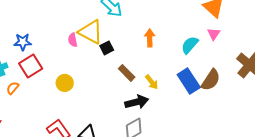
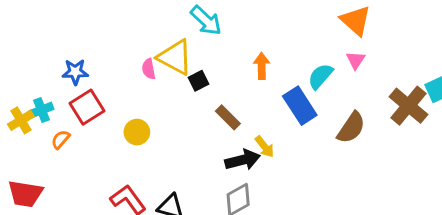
blue rectangle: (189, 81) -> (300, 106), moved
yellow arrow: (152, 82) -> (265, 147), moved

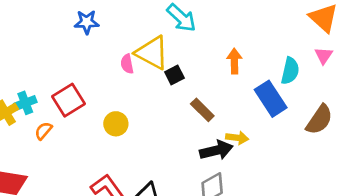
blue star: (75, 72) -> (87, 22), moved
cyan semicircle: (320, 76) -> (290, 71), turned 152
yellow arrow: (265, 147) -> (237, 138), turned -45

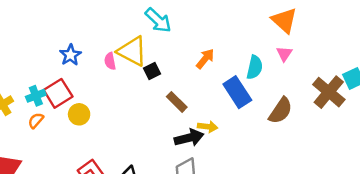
blue star: (87, 22) -> (70, 55), moved, turned -30
orange arrow: (234, 61) -> (205, 59), turned 40
cyan cross: (25, 103) -> (36, 96), moved
yellow circle: (116, 124) -> (79, 114), moved

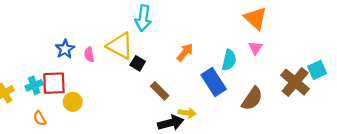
cyan arrow: (158, 20) -> (143, 18), turned 55
pink semicircle: (110, 61) -> (89, 55), moved
black square: (152, 71) -> (138, 63), turned -32
red square: (58, 93) -> (54, 83), turned 30
orange semicircle: (36, 120) -> (40, 118), moved, turned -72

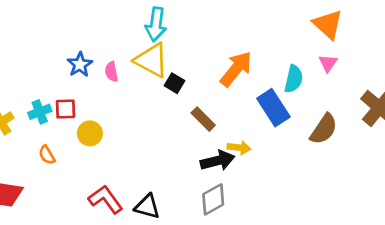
cyan arrow: (143, 18) -> (156, 24), moved
orange arrow: (185, 52) -> (236, 69), size x1.5
red square: (54, 83) -> (65, 109), size x0.7

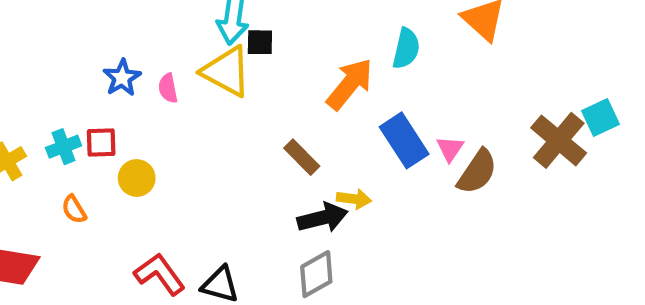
pink triangle: (328, 63) -> (450, 149), moved
cyan semicircle: (294, 79) -> (406, 48), moved
black square: (174, 83) -> (260, 42), moved, turned -30

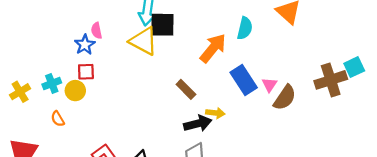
black square: (260, 42) -> (162, 25), size x1.6
pink semicircle: (168, 88) -> (96, 31), moved
brown cross: (559, 140) -> (331, 80), turned 32
red square: (101, 142) -> (86, 72), moved
yellow circle: (137, 178) -> (75, 91), moved

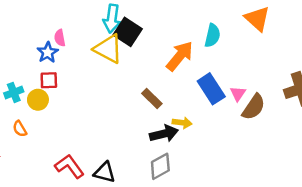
black square: (162, 25) -> (128, 32), turned 32

